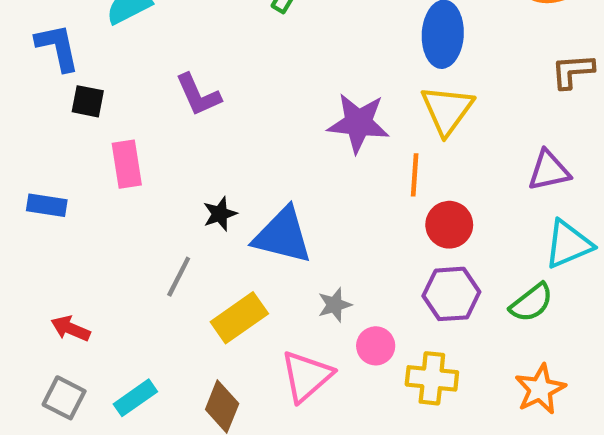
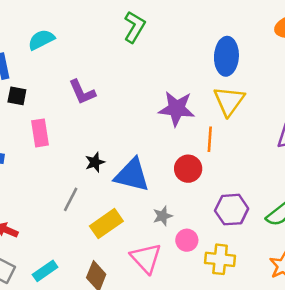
red circle: (449, 225) -> (188, 169), moved
pink triangle: (306, 376) -> (146, 258), turned -32

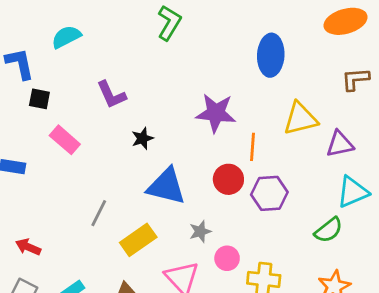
yellow triangle: (229, 101) -> (300, 119), moved, turned 40
pink rectangle: (40, 133) -> (65, 140), turned -40
black star: (95, 162) -> (142, 138), moved
purple hexagon: (232, 210) -> (269, 193), moved

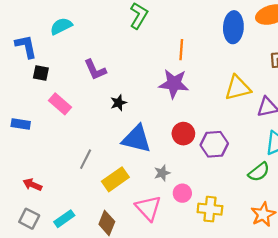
blue ellipse: (271, 55) -> (233, 27), moved
orange line: (252, 147) -> (181, 50), moved

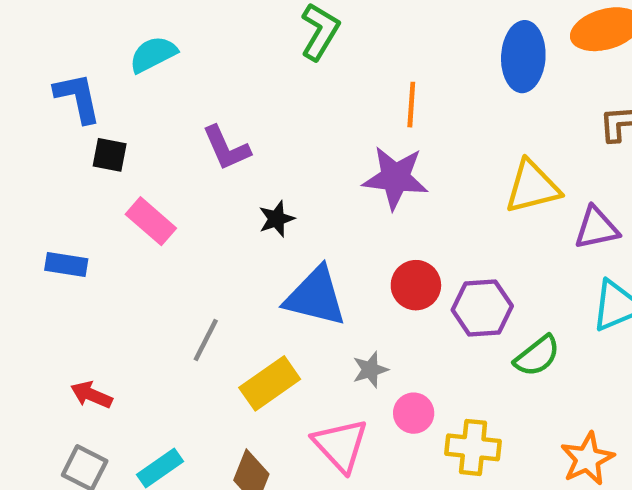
green semicircle: (259, 172) -> (537, 356), moved

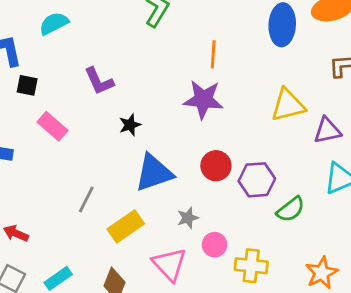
blue triangle: (315, 297) -> (154, 173), turned -33

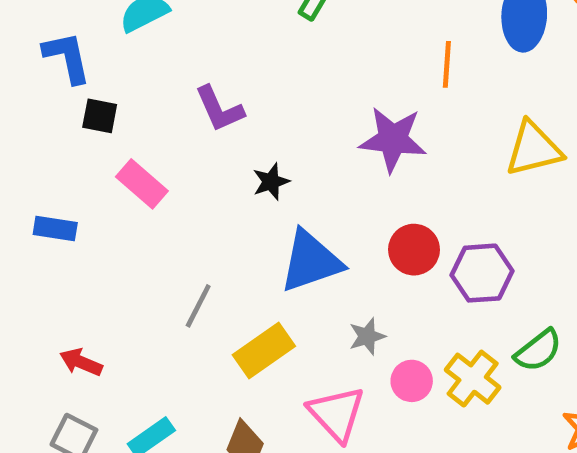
orange line: (213, 54) -> (447, 64), moved
green semicircle: (291, 209) -> (538, 350), moved
yellow cross: (251, 266) -> (473, 379), moved, turned 32

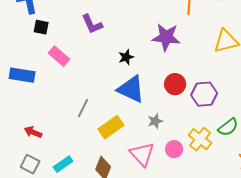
black star: (271, 182) -> (126, 57), moved
blue rectangle: (55, 228) -> (22, 75), size x1.4
blue triangle: (311, 261) -> (131, 89), turned 44
pink circle: (412, 381) -> (174, 149), moved

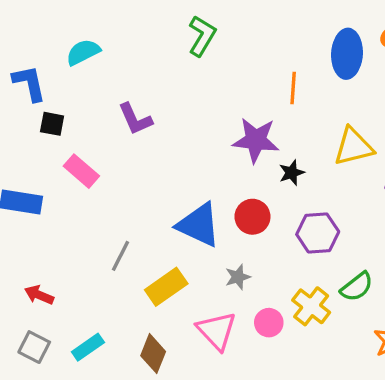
black star: (126, 57) -> (292, 173), moved
red circle: (175, 84) -> (252, 217), moved

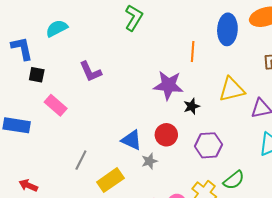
blue triangle: (199, 225) -> (132, 140), size x0.7
gray star: (238, 277) -> (149, 161), moved

